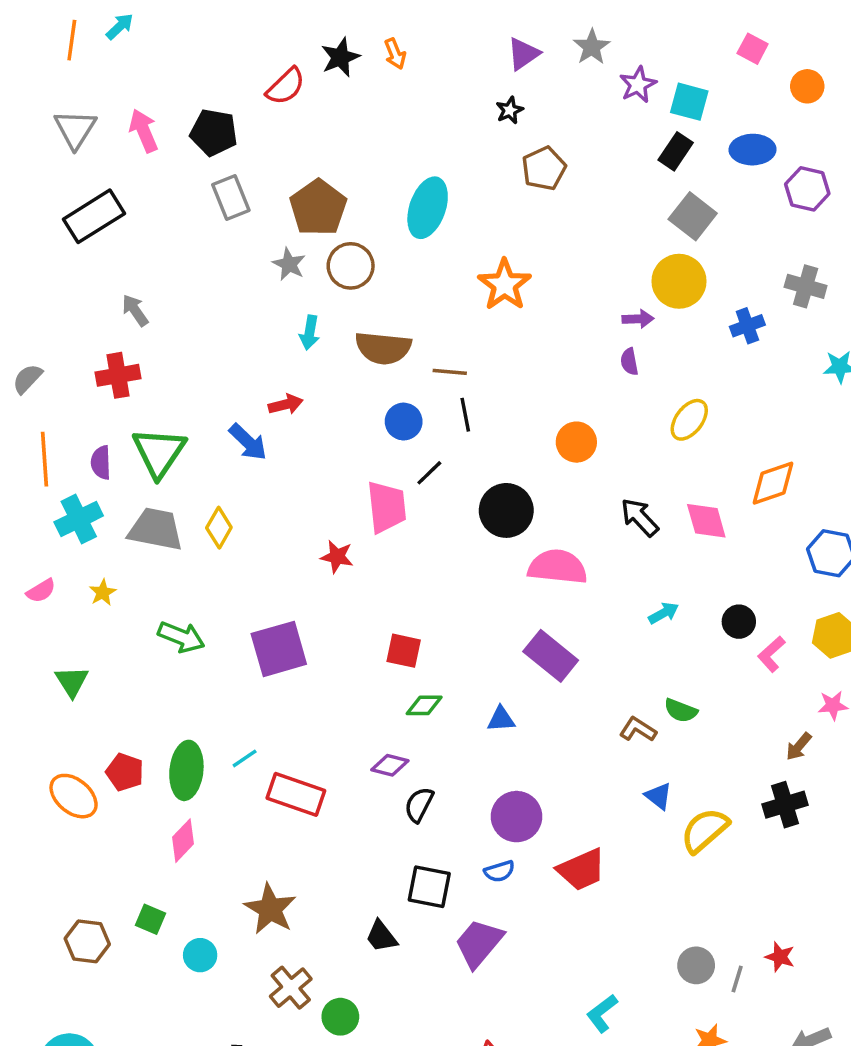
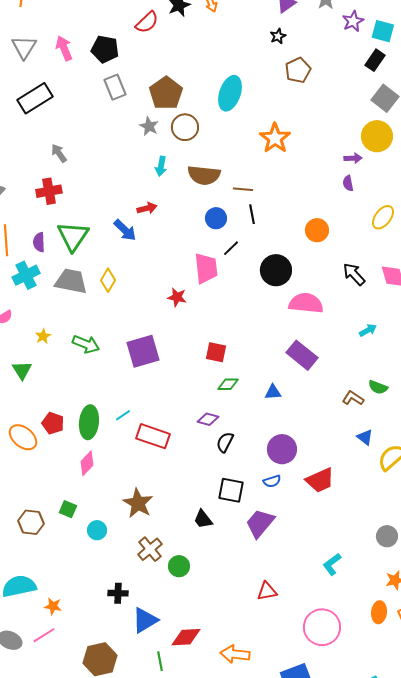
yellow star: (103, 593) -> (43, 336), moved

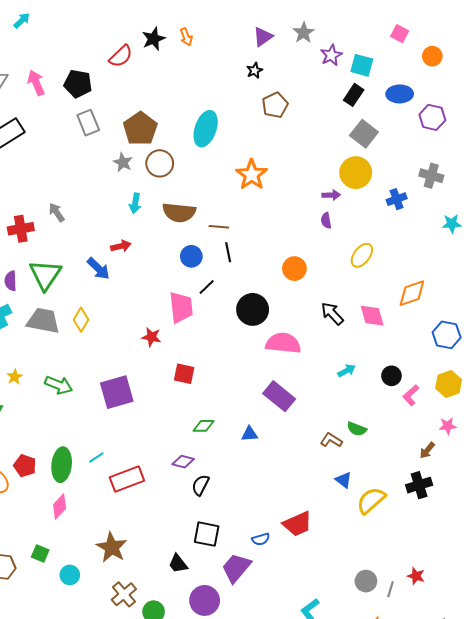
gray arrow: (59, 153) -> (57, 212), moved
red square: (216, 352) -> (184, 374), moved
red rectangle: (153, 436) -> (127, 479), turned -40
purple circle: (282, 449) -> (205, 600), moved
blue semicircle: (272, 481) -> (261, 539), moved

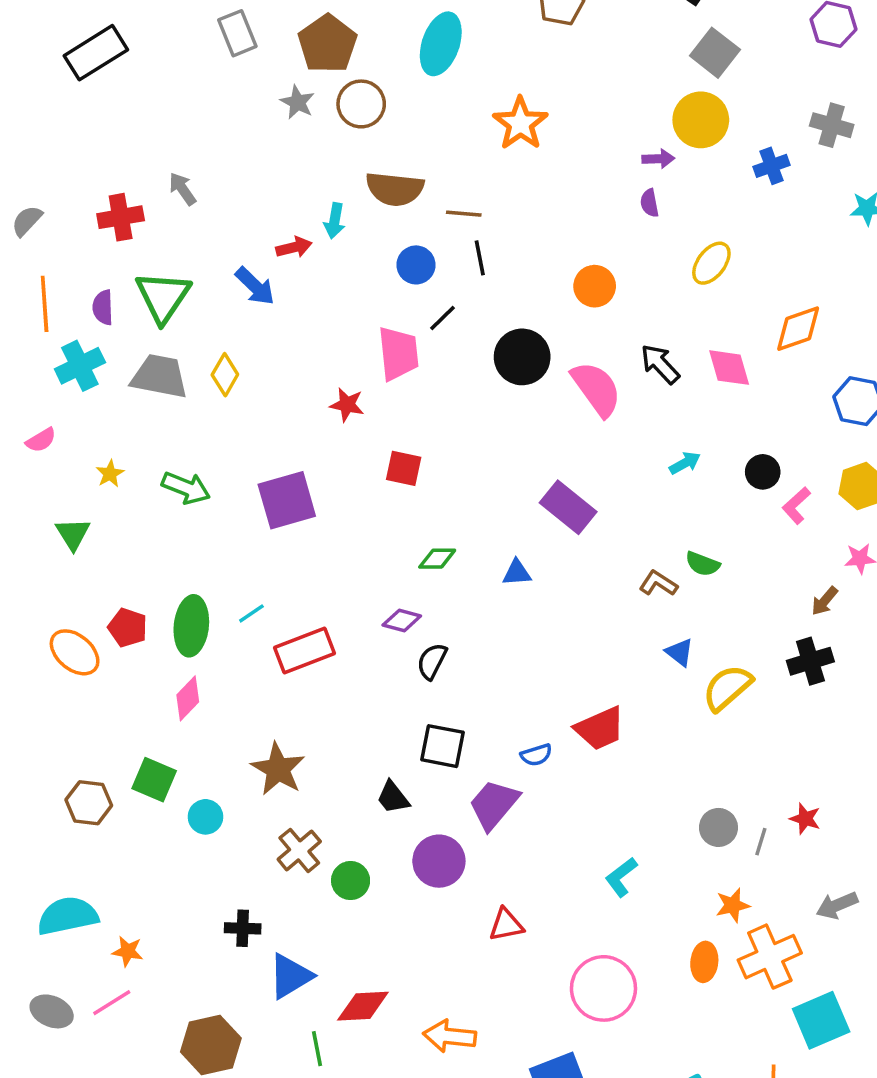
cyan arrow: (135, 203) -> (335, 221), moved
pink semicircle: (283, 343) -> (596, 389), moved, turned 48
green square: (40, 553) -> (154, 780), size x1.4

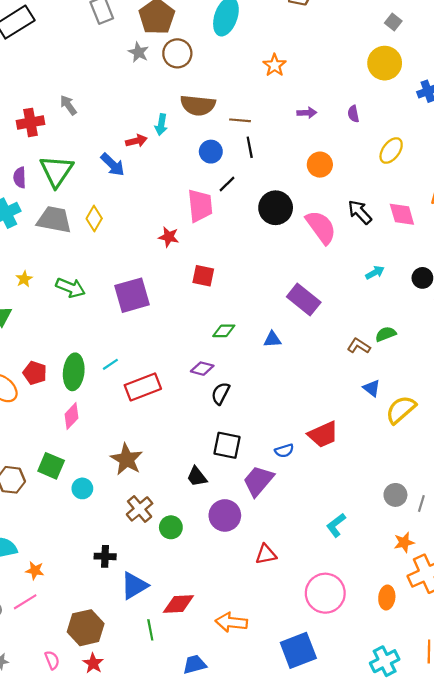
gray square: (715, 53) -> (393, 22), size x0.6
orange star: (520, 123) -> (275, 65), size x0.7
purple arrow: (658, 159) -> (307, 113), moved
green semicircle: (703, 564) -> (386, 334), turned 138
orange ellipse: (704, 962) -> (387, 597), moved

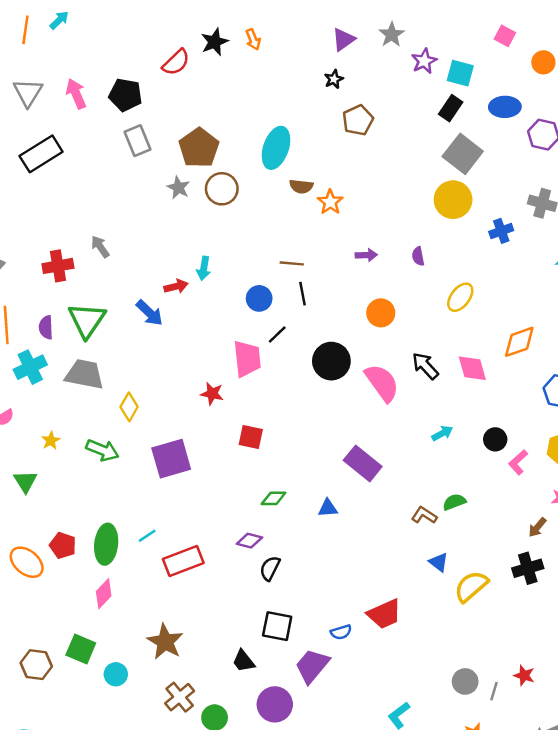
gray square: (393, 22) -> (463, 154), size x2.0
brown semicircle: (198, 105) -> (301, 186), moved, size x0.6
yellow diamond: (94, 219) -> (129, 407), moved

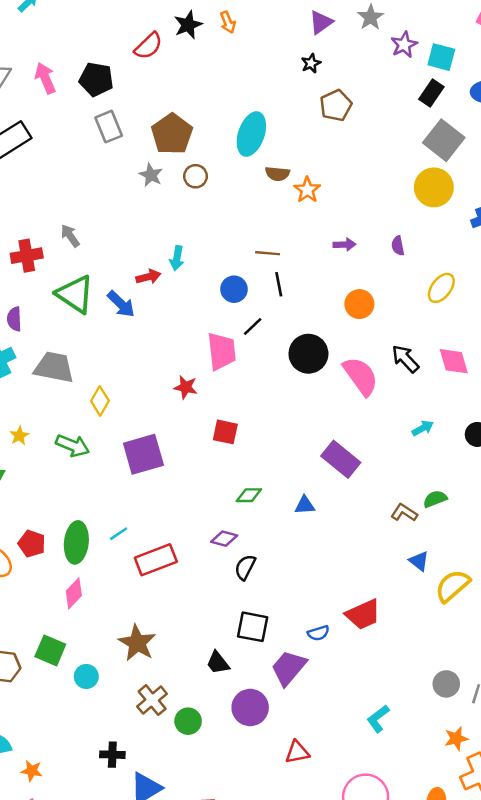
brown circle: (222, 189) -> (196, 176), size x0.7
green triangle: (87, 320) -> (75, 294), moved, turned -30

